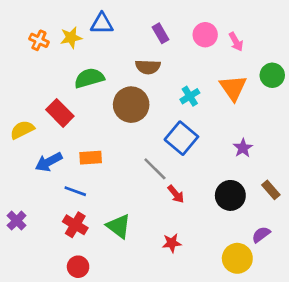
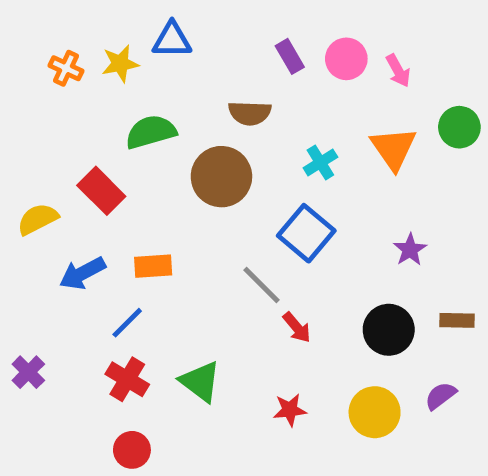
purple rectangle: (160, 33) -> (290, 56), moved
brown rectangle: (271, 190) -> (457, 320), turned -48
blue line: (75, 191) -> (127, 323), turned -65
yellow circle: (237, 258) -> (375, 412), moved

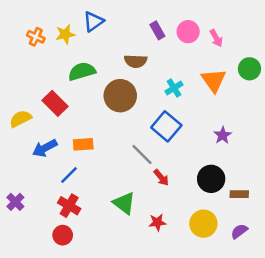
blue triangle: (172, 40) -> (93, 21), turned -35
brown rectangle: (457, 320) -> (239, 194), moved
green triangle: (200, 382) -> (124, 203), moved
purple semicircle: (441, 396) -> (239, 231), moved
red circle: (132, 450) -> (63, 235), moved

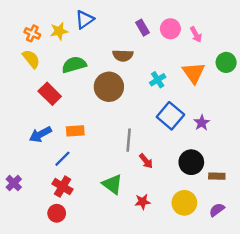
yellow semicircle: (20, 119) -> (31, 59), moved, turned 78
blue square: (166, 126) -> (170, 116), moved
gray line: (142, 155) -> (129, 140), turned 50

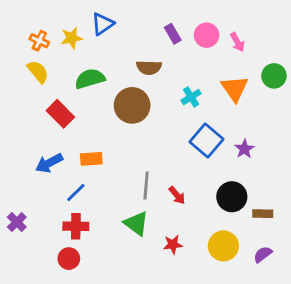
gray line: (129, 140) -> (146, 185), moved
red cross: (62, 187) -> (76, 226), turned -30

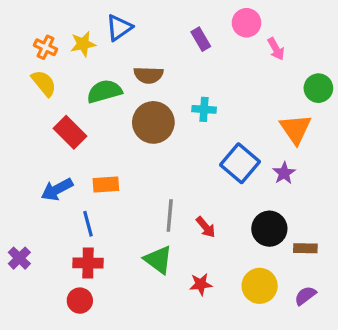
pink circle: (207, 35) -> (247, 23), moved
brown semicircle: (149, 67) -> (148, 75), moved
orange triangle: (235, 89) -> (296, 129), moved
cyan cross: (191, 97) -> (204, 109), moved, turned 36
blue line: (76, 193) -> (88, 224), turned -60

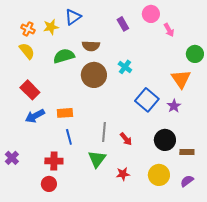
cyan cross: (204, 109) -> (125, 67), turned 32
red rectangle: (70, 132) -> (30, 90), moved
blue line: (88, 224) -> (69, 137), moved
green triangle: (158, 260) -> (97, 159), turned 30

